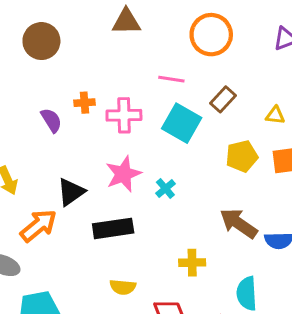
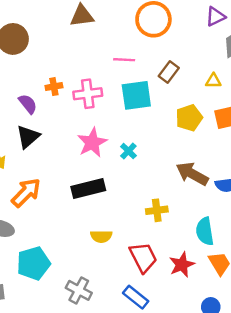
cyan square: (182, 123) -> (136, 95), turned -32
black triangle: (71, 192) -> (28, 137), moved

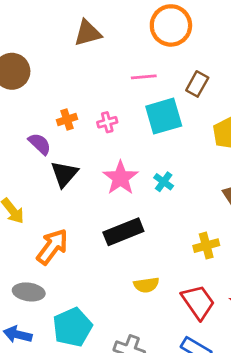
pink cross: (88, 94) -> (107, 122), size x0.6
black triangle: (28, 137) -> (64, 174), moved

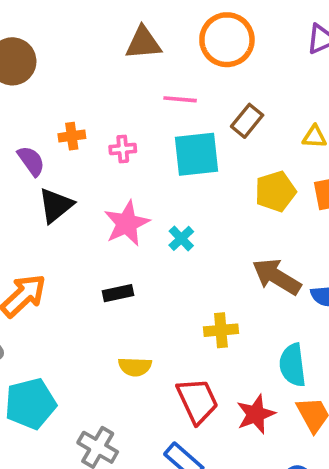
brown triangle: (88, 33) -> (143, 43), moved
black rectangle: (123, 232) -> (118, 293), size x0.6

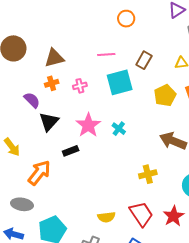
orange circle: (227, 40) -> (126, 19), size x0.6
brown triangle: (143, 43) -> (54, 58), moved
black rectangle: (118, 293) -> (71, 151), moved
yellow semicircle: (135, 367) -> (106, 217), moved

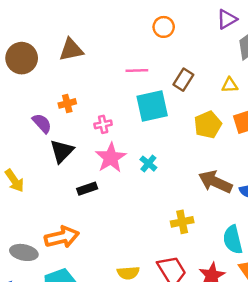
brown triangle: (54, 58) -> (71, 50), moved
pink cross: (80, 86) -> (103, 124), moved
orange arrow: (39, 173) -> (62, 237), moved, turned 36

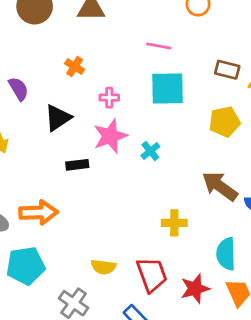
brown rectangle: (183, 80) -> (227, 70), moved, turned 60
orange cross: (67, 103) -> (75, 67), turned 35
purple semicircle: (42, 123) -> (19, 89), moved

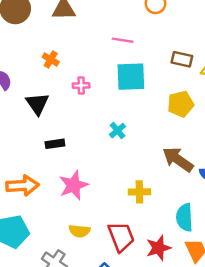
black triangle: (58, 118) -> (37, 104), turned -30
pink star: (110, 136) -> (74, 185), moved

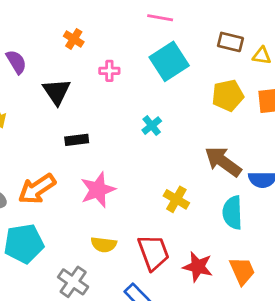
cyan square: (131, 77) -> (169, 61), turned -32
orange arrow: (23, 186) -> (37, 189), turned 148
yellow cross: (139, 192) -> (176, 199), turned 30
cyan semicircle: (184, 217) -> (233, 213), moved
red star: (158, 248) -> (198, 267), turned 30

